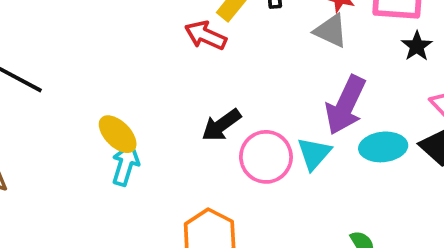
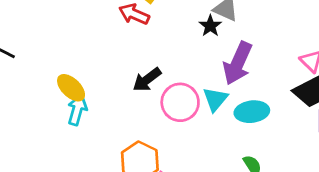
black star: (417, 46) -> (210, 26), moved
cyan ellipse: (383, 147) -> (252, 112), moved

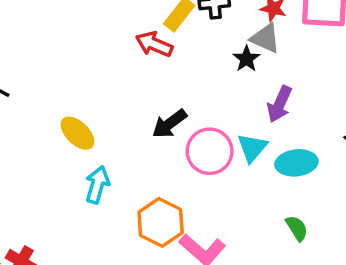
purple arrow: (238, 63) -> (279, 104), size x0.7
cyan arrow: (77, 110) -> (97, 185), moved

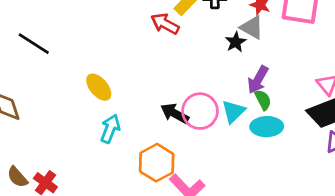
black arrow: (169, 124) -> (175, 113), moved, turned 60
green semicircle: (297, 228) -> (263, 100), moved

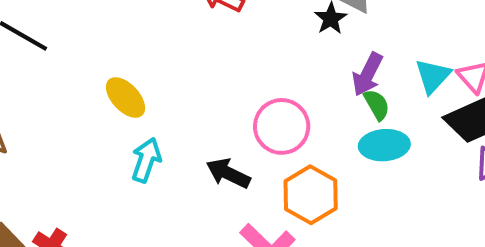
cyan triangle: (233, 111) -> (433, 76), moved
black arrow: (175, 113) -> (228, 173), moved
orange hexagon: (157, 163) -> (311, 195), moved

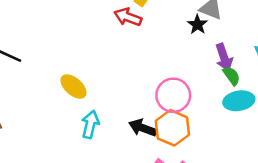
purple arrow: (367, 74) -> (224, 57), turned -40
orange hexagon: (311, 195) -> (172, 128), moved

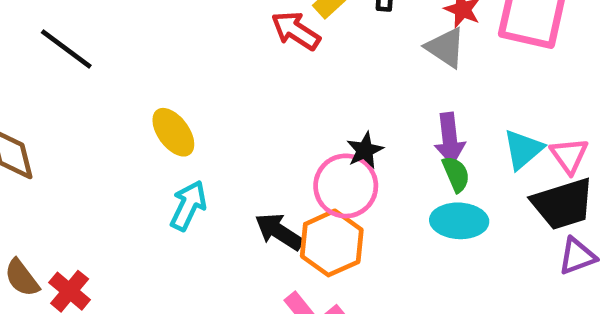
black star: (198, 25) -> (365, 150), moved

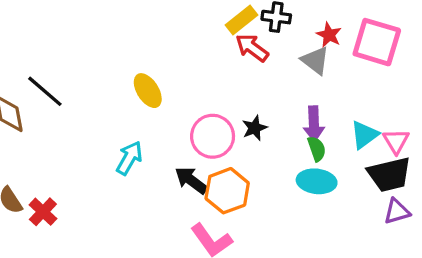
red arrow: (296, 31) -> (252, 48), moved
black line: (66, 49) -> (45, 91), moved
yellow ellipse: (173, 132) -> (148, 91), moved
pink circle: (346, 186) -> (213, 136), moved

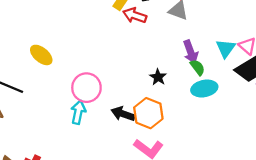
yellow ellipse: (148, 91) -> (41, 55), moved
black star: (255, 128) -> (158, 77), moved
pink circle: (213, 136) -> (86, 88), moved

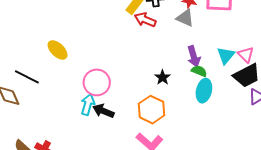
green semicircle: (198, 67) -> (199, 71), turned -35
cyan ellipse: (204, 88) -> (204, 91), turned -70
black arrow: (123, 114) -> (103, 111), moved

